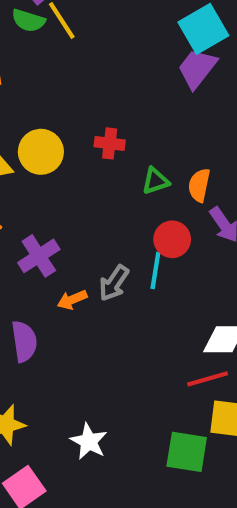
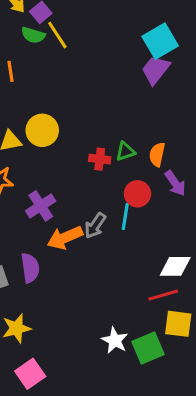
red cross: (110, 143) -> (100, 159), moved
orange arrow: (72, 300) -> (65, 238), size x1.6
white star: (89, 441) -> (115, 340), moved
green square: (187, 452) -> (148, 348), turned -32

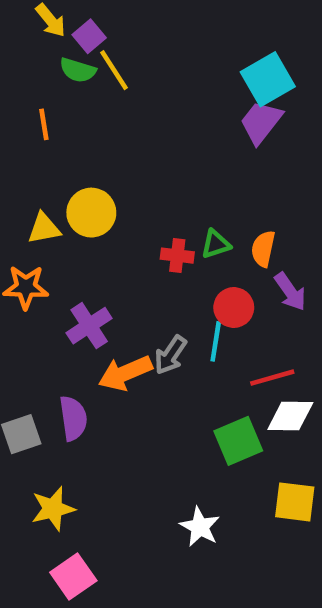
red line: (163, 295) -> (272, 378), moved
green square: (148, 348) -> (238, 441), moved

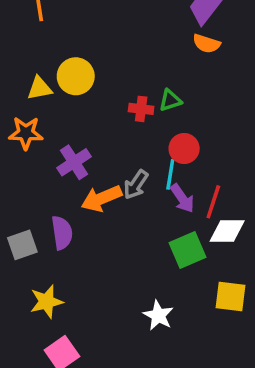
orange semicircle: (263, 249) -> (206, 44), moved, turned -84
purple arrow: (290, 292) -> (182, 198), moved
red line: (272, 378) -> (213, 202), turned -56

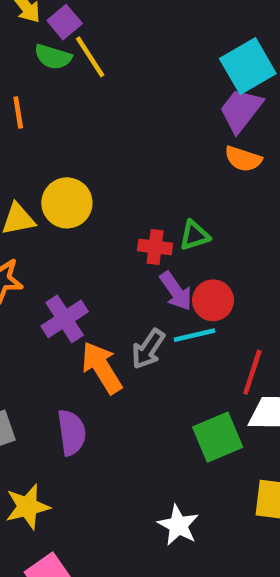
cyan line: (170, 174) -> (194, 335), turned 68
orange arrow: (101, 198) -> (102, 368), turned 81
purple arrow: (182, 198) -> (176, 291), moved
purple semicircle: (62, 233) -> (72, 433), moved

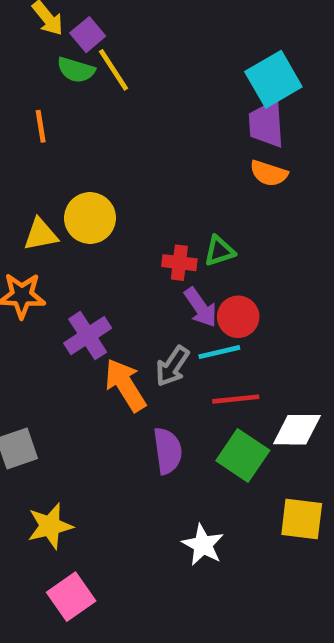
purple trapezoid: (241, 110) -> (266, 124), turned -42
red line: (252, 372) -> (236, 399), moved, turned 66
purple semicircle: (72, 433) -> (168, 451), moved
green square: (218, 437) -> (243, 456), turned -33

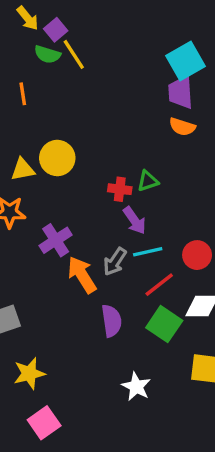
red circle: (238, 317) -> (197, 255), moved
red line: (236, 399) -> (159, 285), turned -32

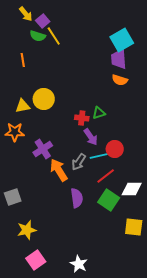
red circle: (197, 255) -> (115, 149), moved
white star: (136, 387) -> (79, 264), moved

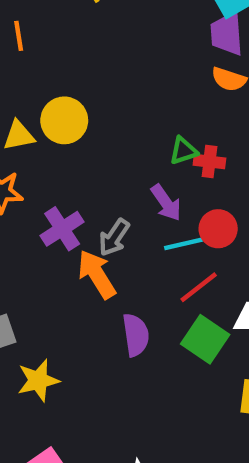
red cross: (82, 118) -> (209, 162), moved
gray arrow: (79, 162) -> (114, 237), moved
yellow star: (27, 230) -> (38, 380), moved

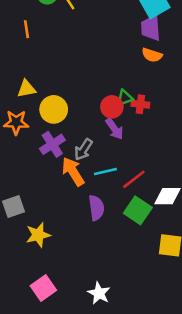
yellow circle: (64, 120) -> (54, 109), moved
red circle: (218, 229) -> (112, 107), moved
cyan line: (183, 244) -> (105, 172), moved

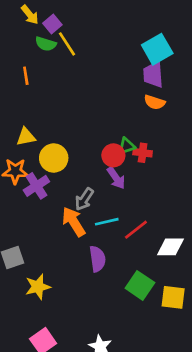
purple cross: (52, 144) -> (36, 186), moved
green square: (138, 210) -> (140, 285), moved

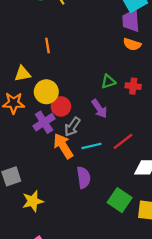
orange line: (26, 76) -> (47, 46), moved
red cross: (143, 153) -> (133, 86), moved
red circle: (113, 155) -> (61, 106), moved
purple cross: (36, 186) -> (44, 122), moved
red line: (136, 230) -> (123, 141), moved

